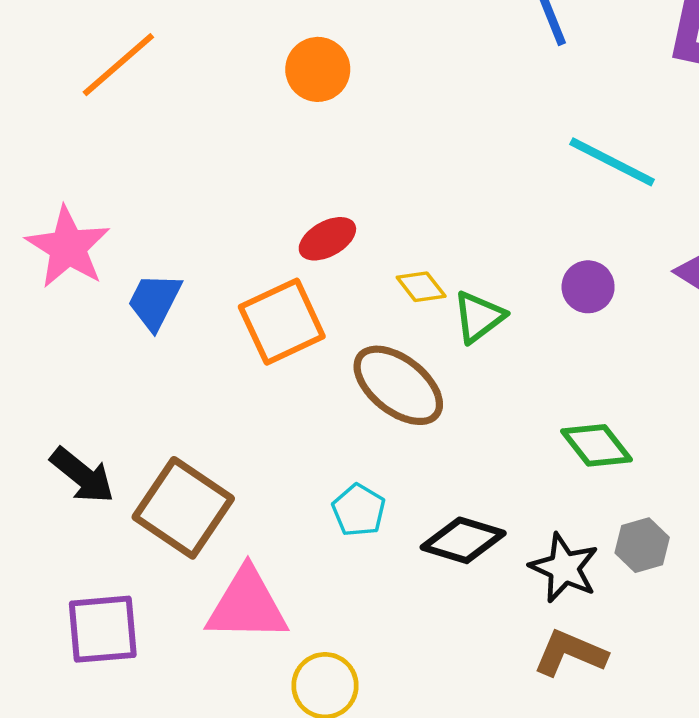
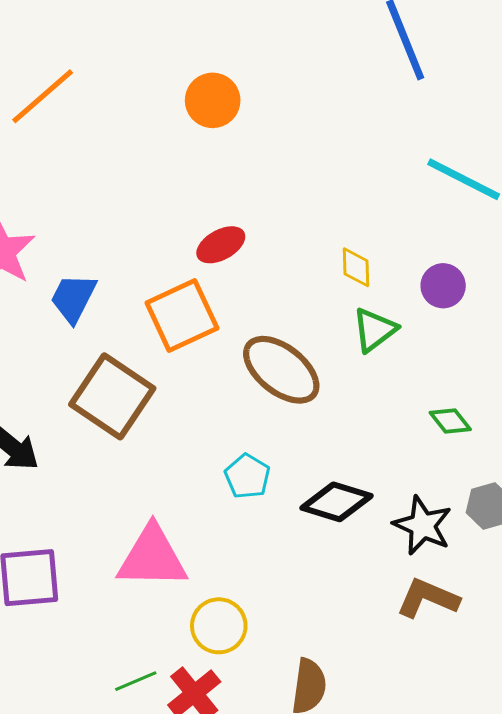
yellow diamond: (421, 287) -> (356, 267), moved, turned 36
green triangle: (479, 317) -> (374, 330), moved
green diamond: (596, 445) -> (450, 421), size x0.7
brown square: (183, 508) -> (112, 396), moved

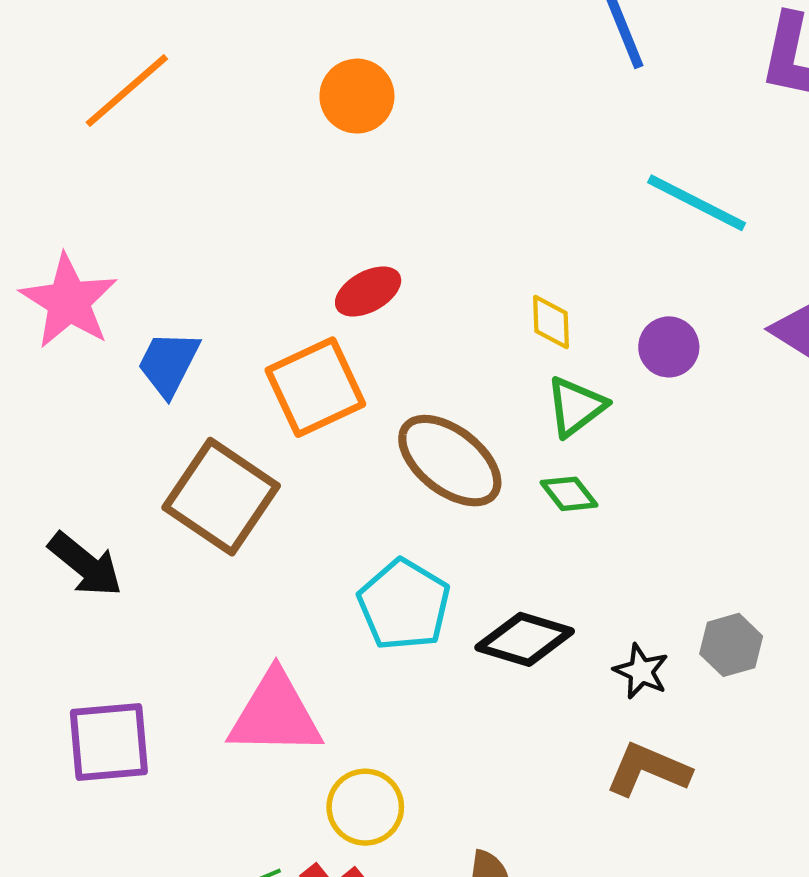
green diamond: (450, 421) -> (569, 494), moved
cyan pentagon: (247, 476) -> (404, 605), size x1.5
black star: (423, 525) -> (641, 671), size x0.7

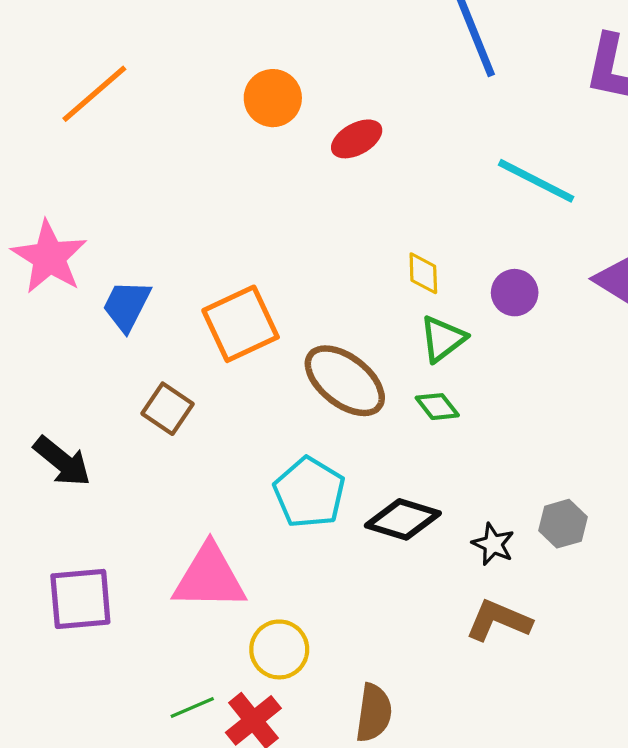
red ellipse: (368, 292) -> (357, 139), moved
brown square: (221, 497) -> (167, 409), size x0.6

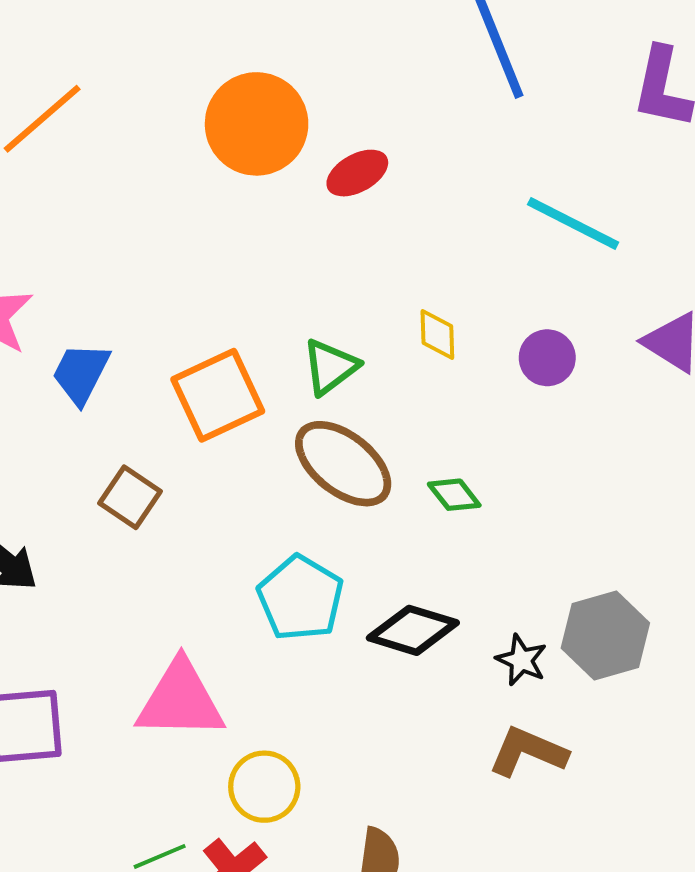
orange circle: (273, 98) -> (257, 124), size x1.5
green triangle: (443, 339) -> (330, 367), moved
gray hexagon: (563, 524) -> (605, 636), size x1.5

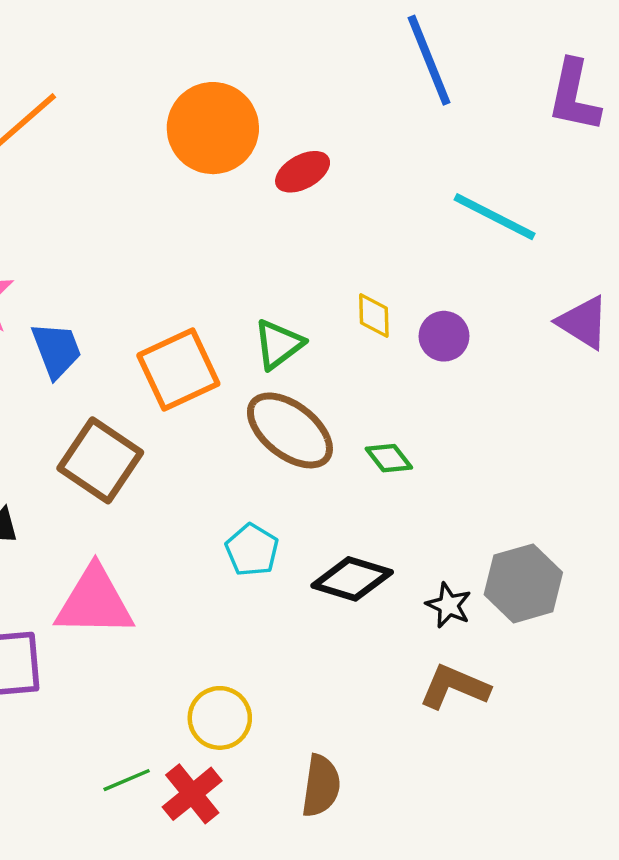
purple circle: (547, 358) -> (444, 336), moved
blue trapezoid: (81, 373) -> (56, 350), turned 132
brown square: (130, 497) -> (100, 460), size x1.5
cyan pentagon: (300, 598) -> (252, 550), size x0.7
pink triangle: (180, 700) -> (94, 602), moved

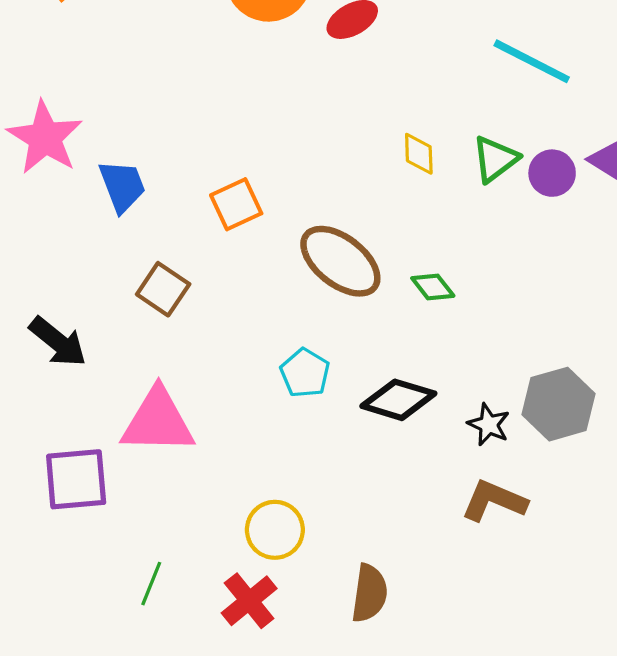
purple circle: (444, 336) -> (552, 173), moved
green triangle: (278, 344) -> (495, 159), moved
orange square: (178, 370) -> (236, 204), size x0.7
brown square: (100, 460) -> (163, 289), size x0.7
green line: (127, 780) -> (151, 584), moved, turned -45

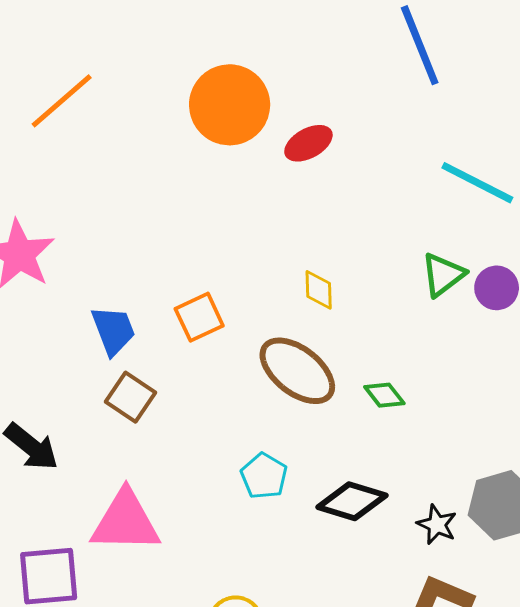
yellow diamond: (419, 154) -> (319, 290), moved
blue trapezoid: (122, 186) -> (113, 330), moved

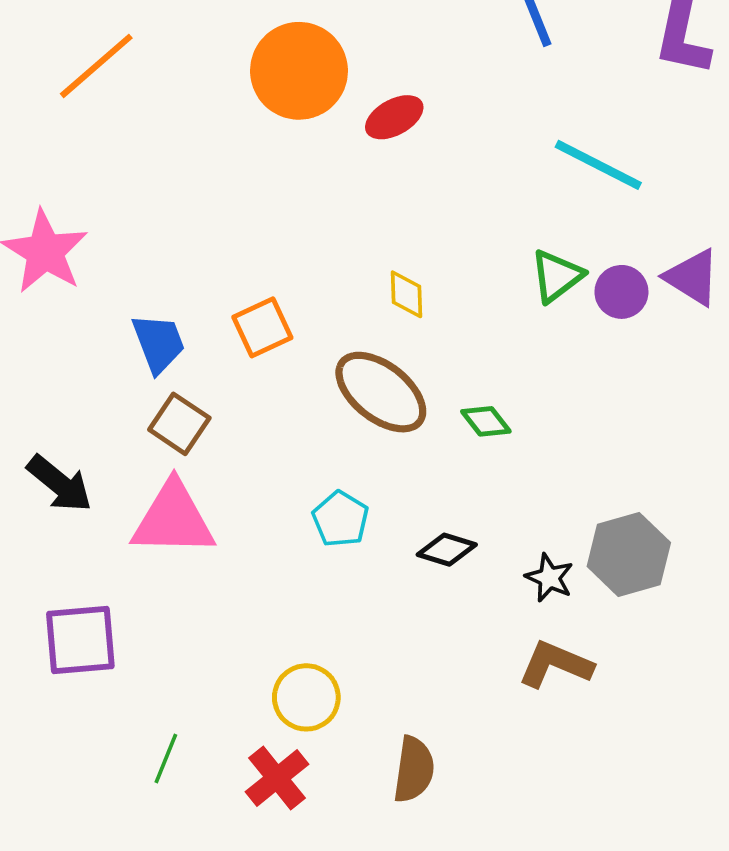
black diamond: (352, 501) -> (447, 550), size x0.7
pink triangle: (125, 521) -> (173, 519), moved

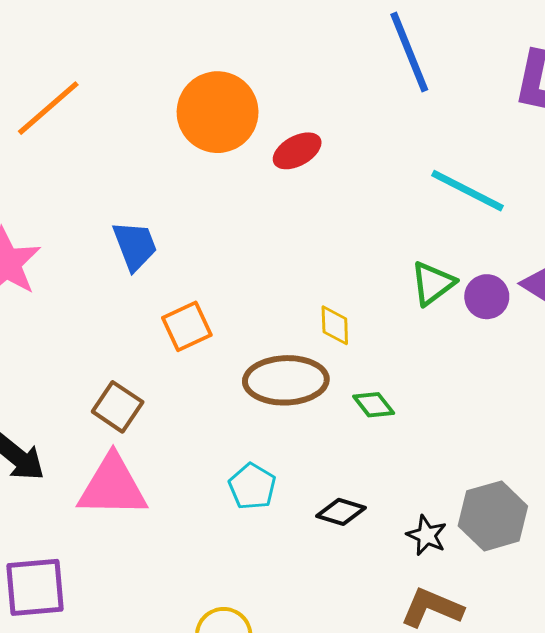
yellow diamond: (406, 294) -> (335, 325), moved
blue trapezoid: (159, 343) -> (135, 246), moved
brown ellipse: (381, 392) -> (286, 380), turned -40

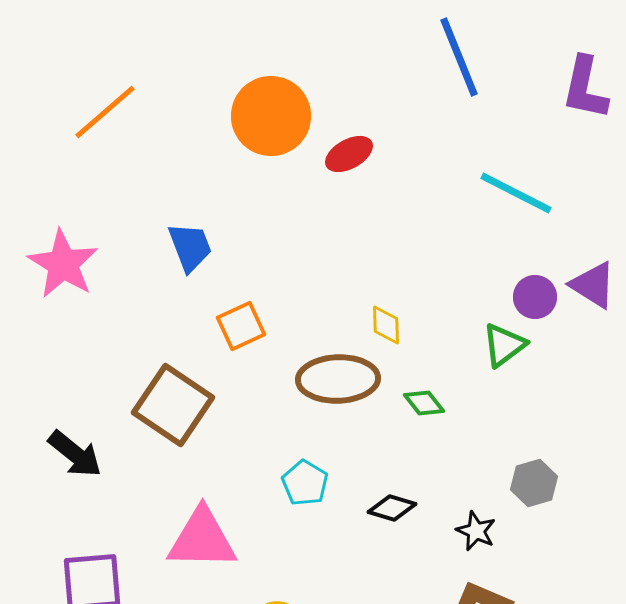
green triangle: (433, 283) -> (504, 345), moved
brown square: (118, 407) -> (173, 405), size x1.6
pink triangle: (112, 486) -> (202, 539), moved
gray hexagon: (493, 516) -> (534, 483), moved, size x0.7

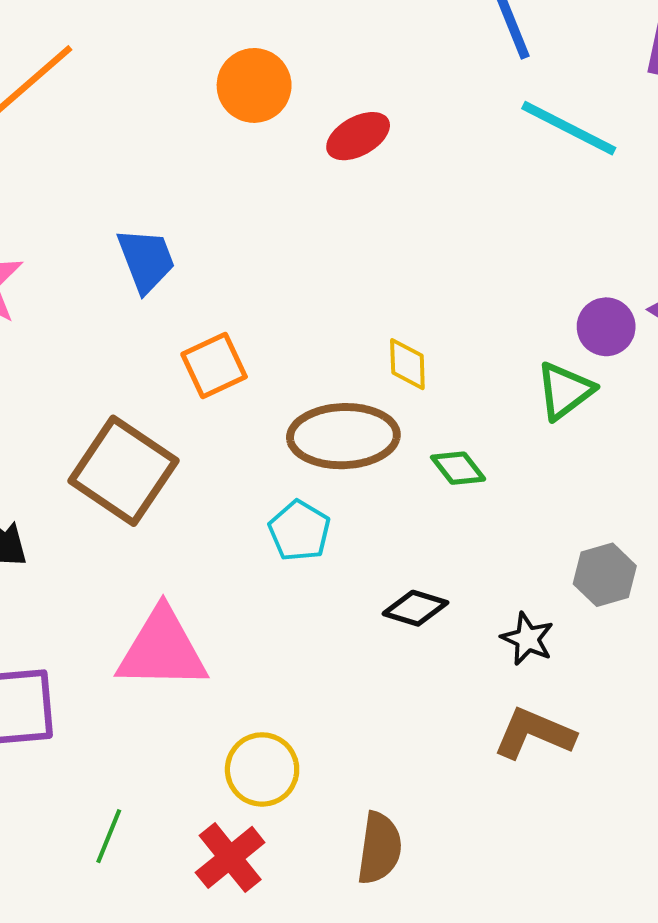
orange circle: (271, 116) -> (254, 85), size x0.7
cyan line: (516, 193) -> (569, 128), moved
cyan pentagon: (305, 483) -> (299, 531), moved

